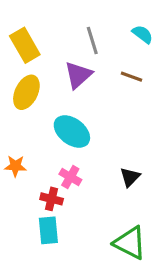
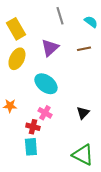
gray line: (92, 41) -> (60, 16), moved
brown line: (132, 77) -> (84, 49), turned -32

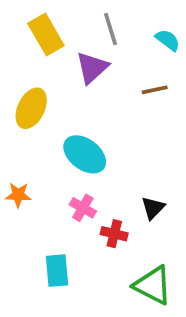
yellow rectangle: (16, 29) -> (46, 35), moved
purple triangle: (50, 48) -> (92, 68), moved
red cross: (33, 127) -> (114, 234), moved

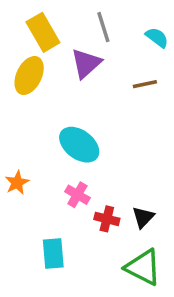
yellow ellipse: (31, 108) -> (29, 76), moved
orange star: (18, 195) -> (17, 183), turned -30
black triangle: (153, 208) -> (143, 217), moved

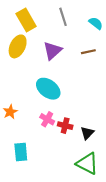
purple triangle: (86, 63) -> (52, 51), moved
red cross: (107, 219) -> (65, 126), moved
cyan rectangle: (53, 253) -> (21, 152), moved

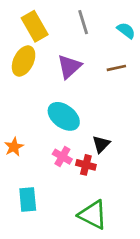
black triangle: (87, 133) -> (101, 144), moved
green triangle: (87, 164) -> (93, 215), moved

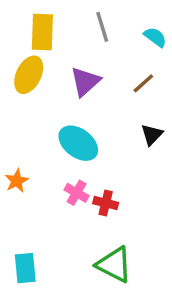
yellow rectangle: (35, 26) -> (42, 32), turned 32
brown line: (116, 68) -> (143, 83), turned -30
black triangle: (101, 144) -> (152, 135), moved
cyan rectangle: (28, 200) -> (25, 268), moved

